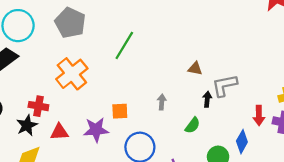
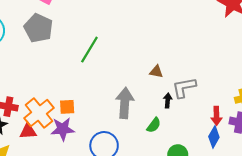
orange cross: (72, 74) -> (39, 113), moved
gray arrow: (162, 102) -> (125, 103), size x2.0
orange square: (120, 111) -> (67, 107), moved
blue diamond: (242, 142) -> (214, 137), moved

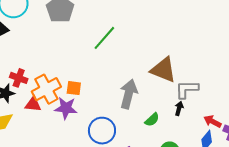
brown triangle: (156, 72) -> (163, 70), size x2.0
black arrow: (168, 101) -> (179, 108), moved
red arrow: (216, 116) -> (212, 121), turned 108

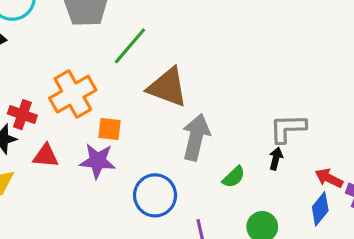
green line: (104, 38) -> (130, 46), moved
brown triangle: (163, 70) -> (167, 87), moved
orange cross: (46, 89) -> (73, 94), moved

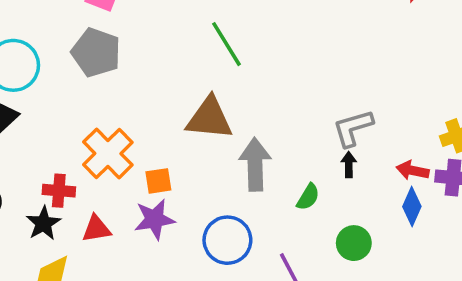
green line: (130, 46) -> (226, 44), moved, turned -57

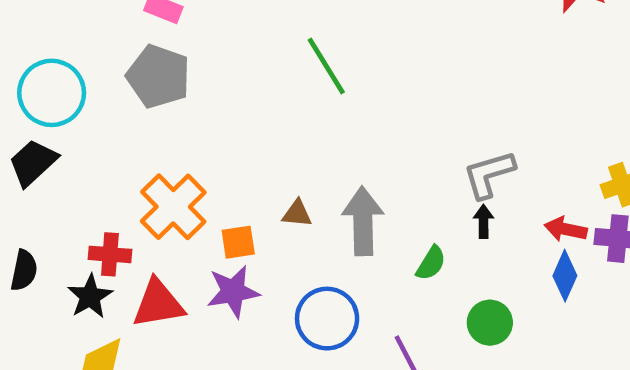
brown triangle: (209, 118) -> (297, 214), moved, size x0.5
red triangle: (96, 229) -> (158, 304), size x1.4

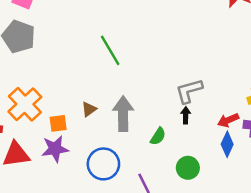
green line: (326, 66) -> (110, 50), moved
brown triangle: (297, 214) -> (89, 109), turned -42
red arrow: (566, 229) -> (228, 120), turned -36

